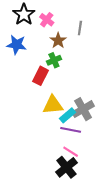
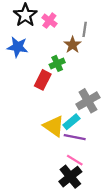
brown star: (58, 40) -> (73, 45), moved
yellow triangle: (53, 105) -> (54, 126), moved, turned 40
gray cross: (83, 109) -> (88, 101), moved

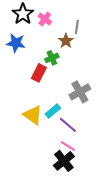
cyan rectangle: (71, 122) -> (53, 111), moved
yellow triangle: (54, 126) -> (33, 115), moved
purple line: (75, 137) -> (68, 125), turned 30

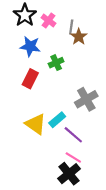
gray line: (77, 27) -> (71, 27), moved
brown star: (66, 41) -> (79, 37), moved
blue star: (16, 43) -> (30, 46), moved
red rectangle: (39, 73) -> (30, 79), moved

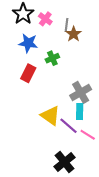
cyan rectangle: (57, 120) -> (80, 112), moved, turned -49
yellow triangle: (36, 124) -> (50, 116), moved
pink line: (73, 157) -> (88, 135), moved

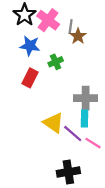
pink cross: (45, 19) -> (48, 20), size x1.5
gray cross: (81, 92) -> (86, 98), turned 30
black cross: (64, 162) -> (68, 172), turned 30

